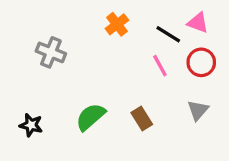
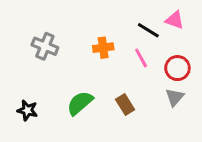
orange cross: (117, 24) -> (103, 48), moved, turned 30
red circle: (201, 62) -> (177, 68), moved

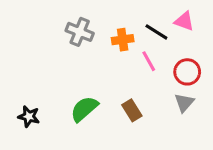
gray cross: (45, 46) -> (80, 32), moved
orange cross: (103, 48) -> (123, 40), moved

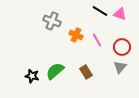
black line: (156, 32) -> (100, 11), moved
orange cross: (123, 40) -> (76, 35), moved, turned 32
black star: (29, 117) -> (32, 76), moved

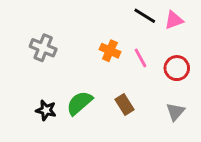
pink triangle: (120, 14) -> (174, 20), turned -40
gray cross: (52, 21) -> (43, 48), moved
gray triangle: (120, 67) -> (175, 112), moved

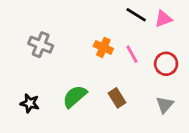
black star: (46, 110) -> (30, 103), moved

